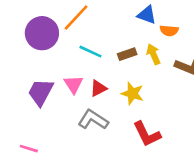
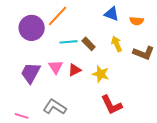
orange semicircle: (169, 31) -> (137, 21), moved
cyan line: (90, 52) -> (69, 42), turned -30
brown rectangle: (127, 54) -> (89, 44), moved, turned 64
gray L-shape: (93, 120) -> (55, 107), moved

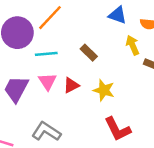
cyan line: (69, 42) -> (46, 54), moved
yellow arrow: (117, 44) -> (133, 45), moved

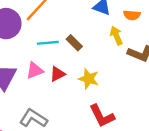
cyan line: (46, 54) -> (48, 43), moved
pink triangle: (47, 81) -> (35, 70), turned 42

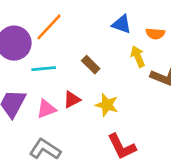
cyan line: (48, 43) -> (44, 69), moved
pink triangle: (35, 70) -> (46, 109), moved

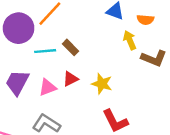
brown rectangle: (91, 65) -> (70, 47), moved

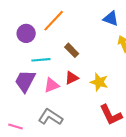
purple circle: (19, 28) -> (26, 33), size x0.7
cyan line: (45, 51) -> (41, 60), moved

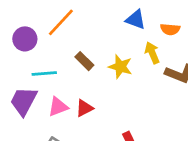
red triangle: (72, 78) -> (84, 108), moved
yellow star: (99, 82) -> (120, 67), moved

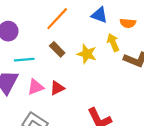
orange line: (61, 22) -> (57, 19), moved

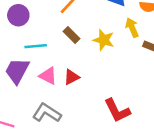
pink triangle: (36, 87) -> (48, 76), turned 48

